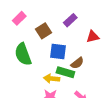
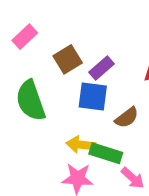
purple rectangle: (70, 20) -> (101, 68), moved
green rectangle: (65, 72) -> (106, 153), moved

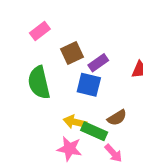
brown semicircle: (127, 118) -> (117, 118), moved

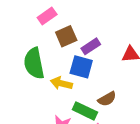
pink rectangle: (40, 31) -> (47, 16), moved
yellow arrow: (75, 122) -> (61, 83), moved

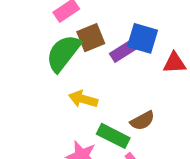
green semicircle: (34, 63) -> (63, 53), moved, turned 48
blue square: (81, 67) -> (142, 38), moved

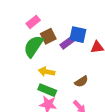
green rectangle: (113, 136) -> (47, 90), moved

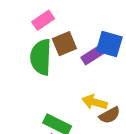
green semicircle: (33, 46) -> (41, 57), turned -35
yellow arrow: (47, 72) -> (95, 102), moved

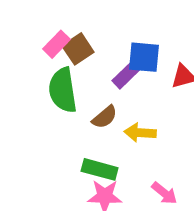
brown square: (64, 44) -> (78, 49), moved
brown semicircle: (110, 115) -> (105, 117), moved

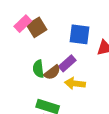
purple rectangle: (126, 75) -> (67, 63), moved
green semicircle: (63, 90) -> (38, 69), moved, size x0.6

